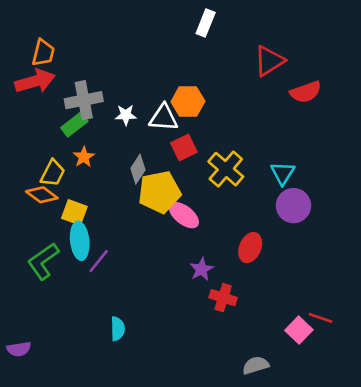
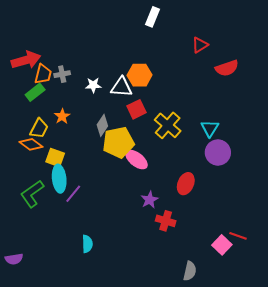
orange trapezoid: (43, 53) -> (43, 74), moved
red triangle: (269, 61) -> (200, 45), size x0.7
gray cross: (84, 100) -> (62, 74), size x0.6
green rectangle: (74, 124) -> (35, 92), moved
gray semicircle: (256, 365) -> (190, 271), turned 120

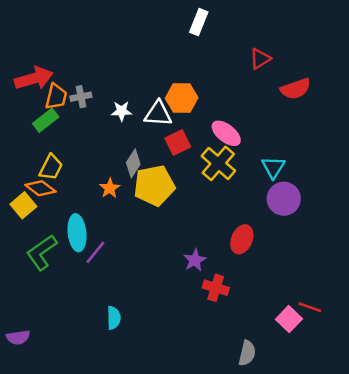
orange star: (62, 116) -> (110, 188), moved
yellow square: (55, 158) -> (23, 205), moved, turned 30
pink ellipse: (137, 160) -> (226, 133), moved

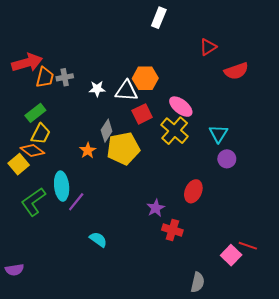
green rectangle: (46, 120) -> (35, 113), moved
purple circle: (284, 199) -> (227, 159), size x0.7
cyan semicircle: (114, 318) -> (98, 239), moved, turned -54

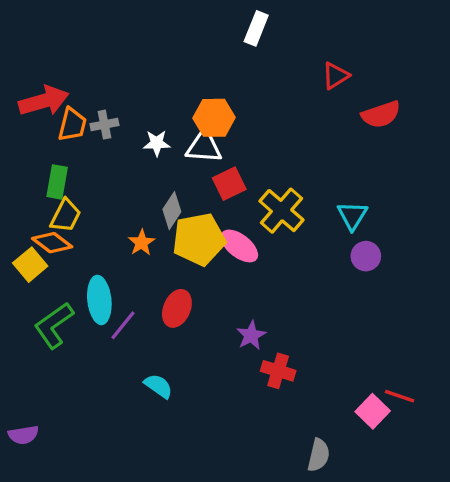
orange hexagon: (145, 78) -> (214, 118), moved
pink ellipse: (181, 107) -> (239, 246), moved
green rectangle: (35, 113) -> (57, 182), turned -42
red ellipse: (193, 191) -> (177, 308), moved

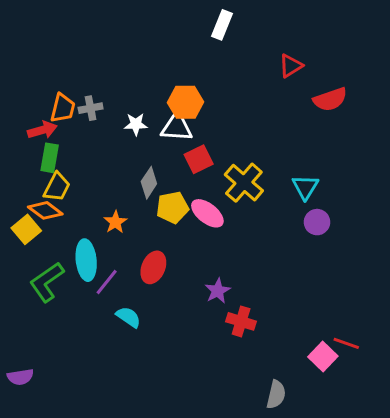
red arrow: (44, 101) -> (42, 130), moved, size x0.7
yellow pentagon: (199, 239) -> (172, 207), size x0.7
orange star: (142, 243) -> (115, 222), moved
cyan semicircle: (158, 386) -> (129, 317), moved

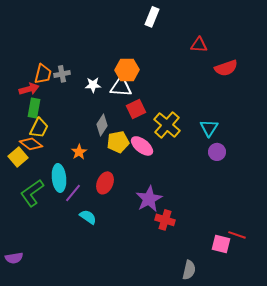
red triangle: (291, 66) -> (199, 45), turned 36
purple star: (218, 291) -> (149, 199), size x1.5
pink square: (323, 357) -> (221, 244), turned -30

